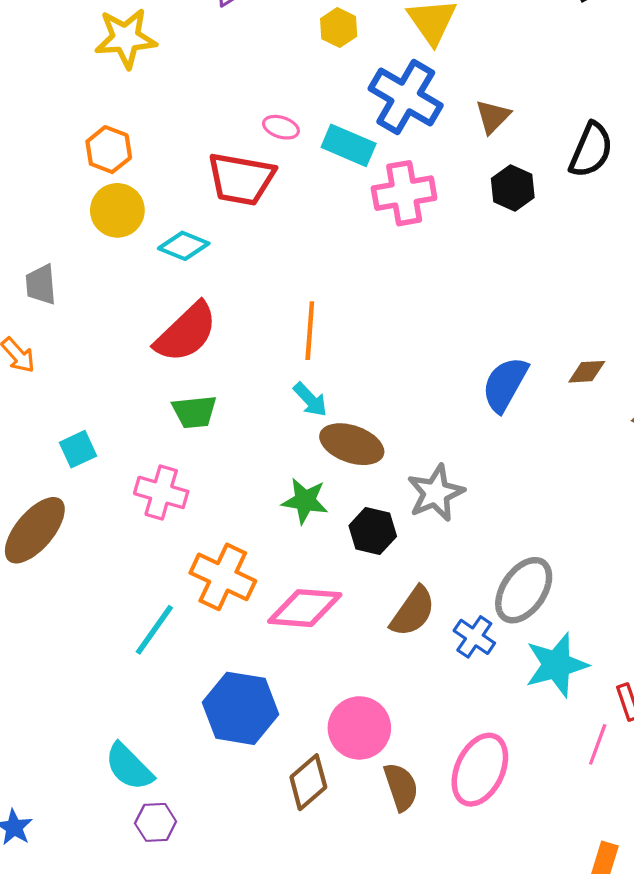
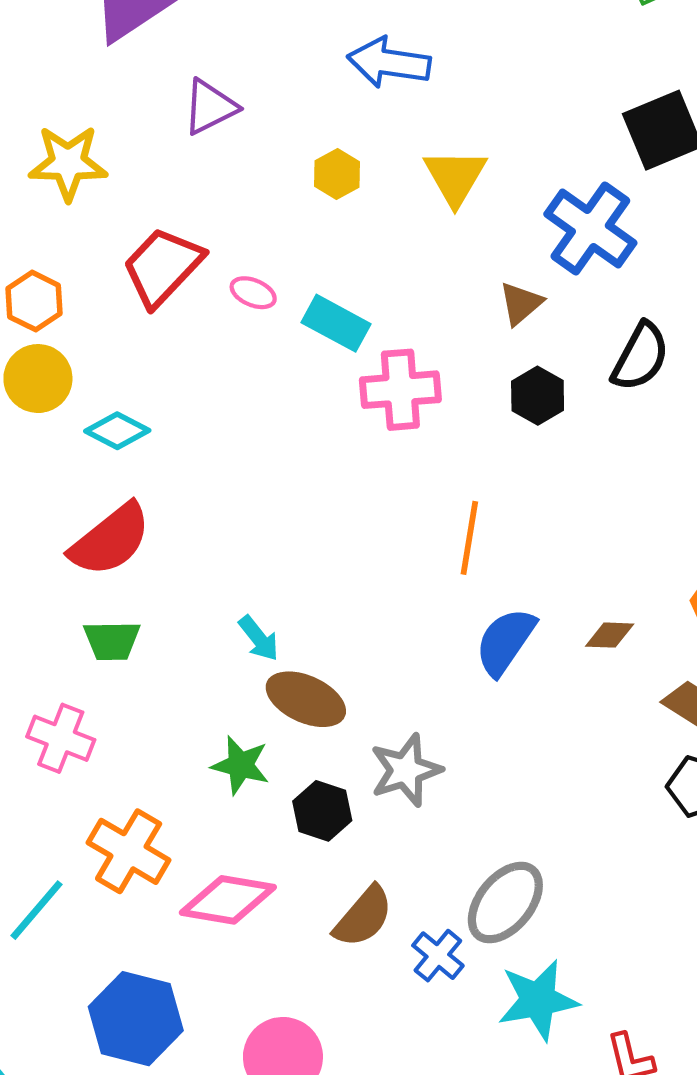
blue cross: (406, 97) -> (590, 229), moved
red trapezoid: (241, 179) -> (163, 267), moved, turned 118
orange line: (310, 331) -> (469, 538), moved

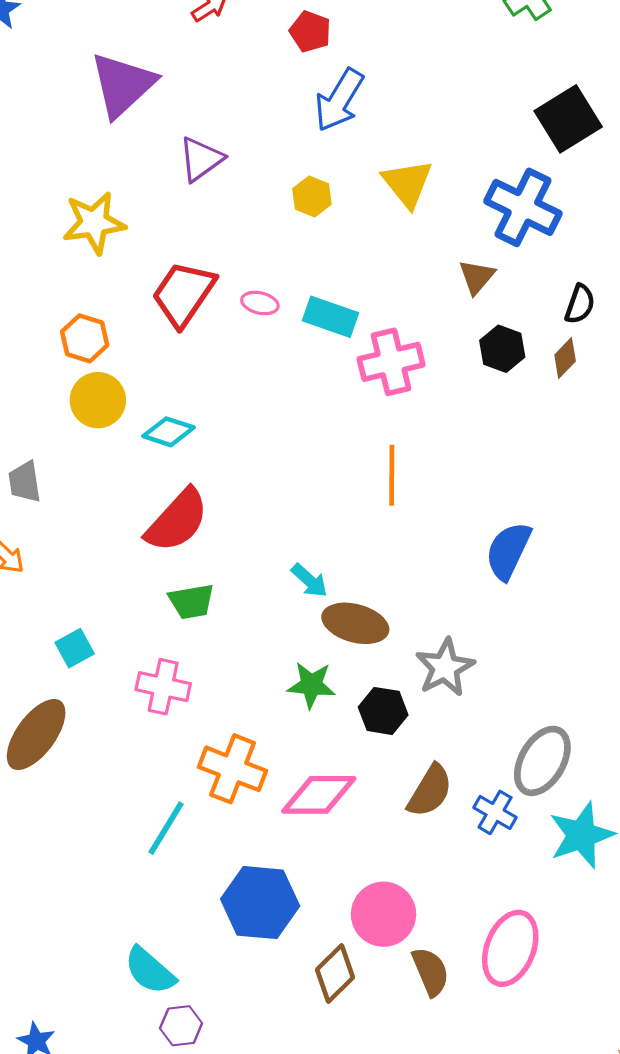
blue arrow: (389, 63) -> (339, 100), turned -58
black semicircle: (640, 357) -> (580, 304), size x0.7
orange line: (469, 538) -> (392, 475), moved
brown diamond: (610, 635) -> (565, 358), moved, turned -39

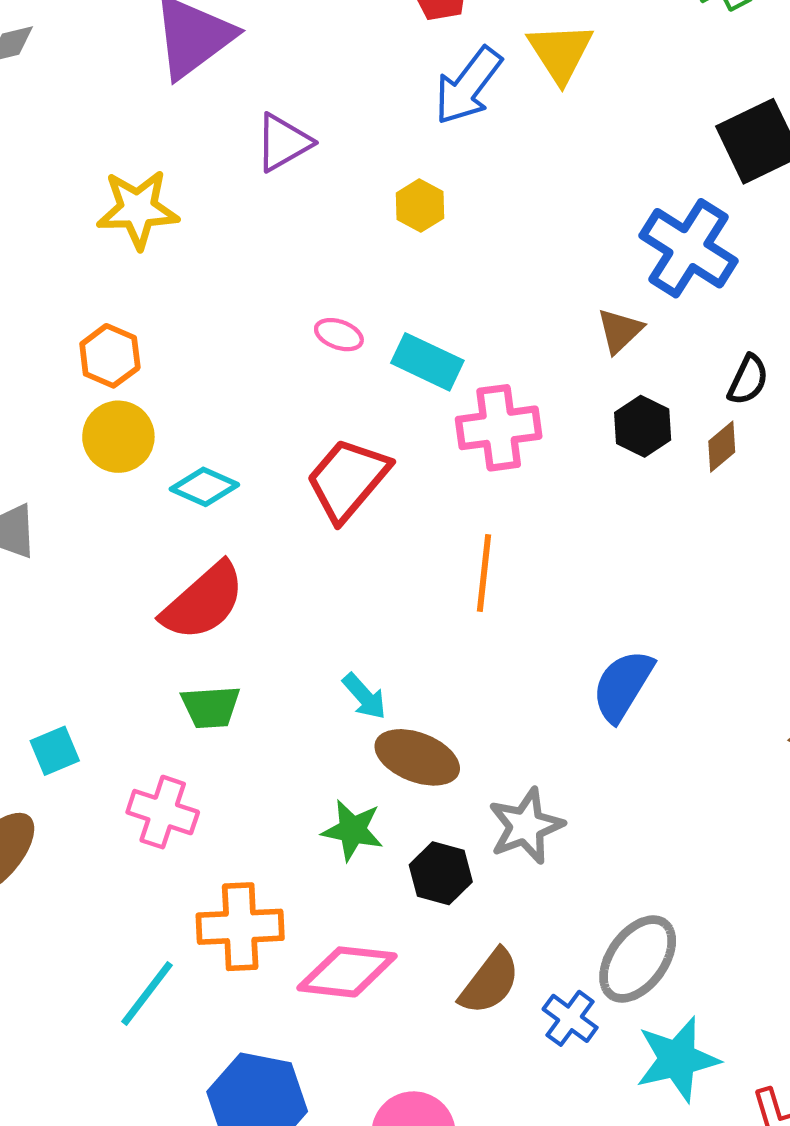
yellow triangle: (407, 183) -> (560, 52), moved
red trapezoid: (184, 294) -> (348, 479), moved
orange cross: (232, 769) -> (240, 927), turned -30

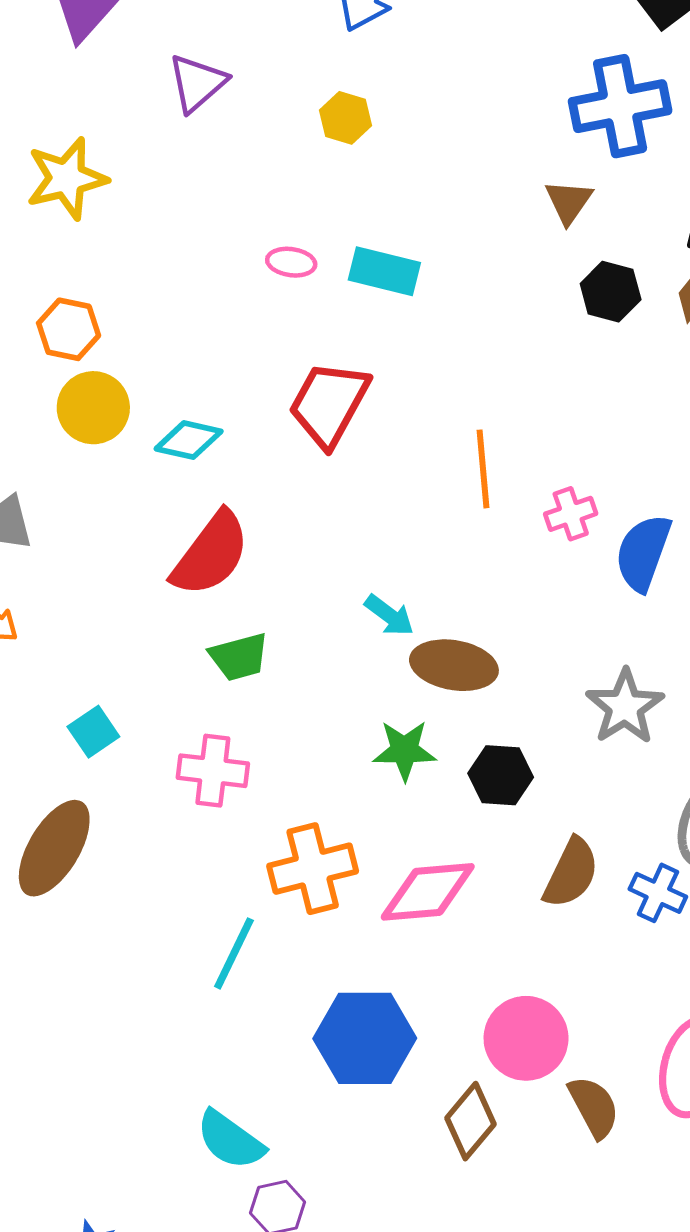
blue cross: (688, 248) -> (620, 106), turned -32
pink cross: (499, 428) -> (571, 514), moved, size x0.6
gray star: (526, 826) -> (625, 707), moved

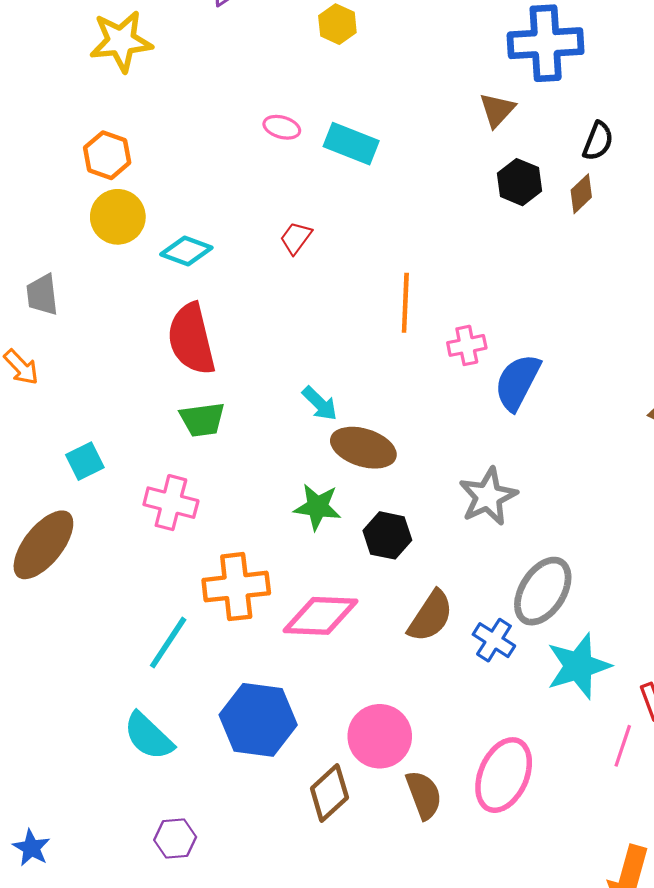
red trapezoid: (329, 404) -> (296, 238), size x0.5
red semicircle: (211, 554) -> (191, 339), turned 122
cyan semicircle: (230, 1140) -> (148, 736), moved

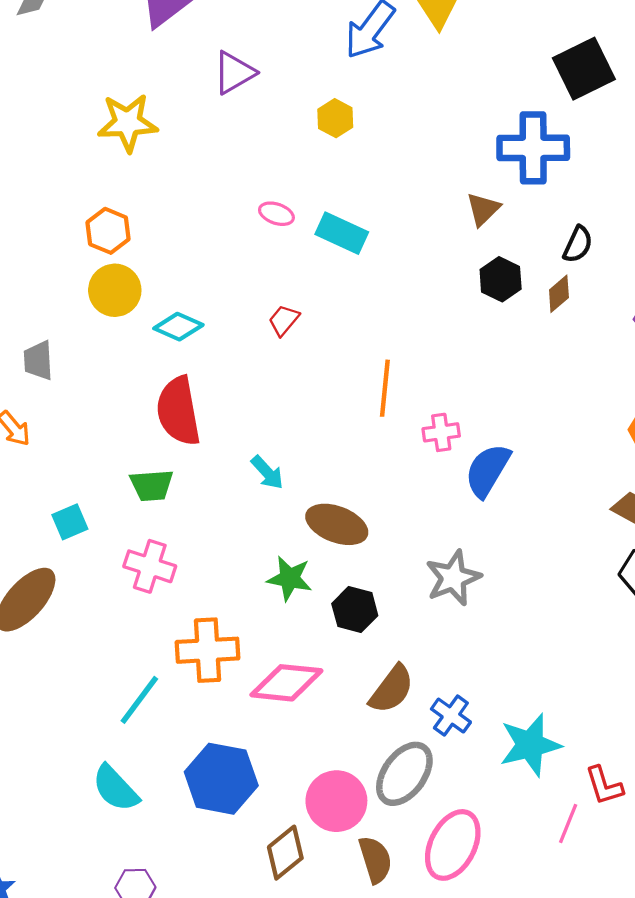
cyan arrow: (320, 403) -> (267, 472), moved
green trapezoid: (202, 419) -> (152, 485), moved
gray ellipse: (543, 591) -> (404, 774), moved

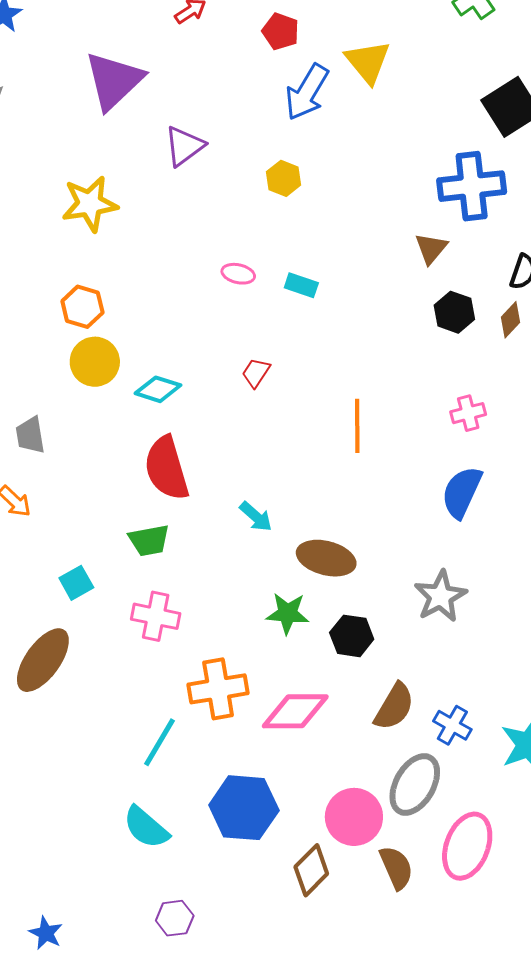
cyan rectangle: (342, 233) -> (301, 285), size x0.7
pink cross: (441, 432) -> (468, 413), moved

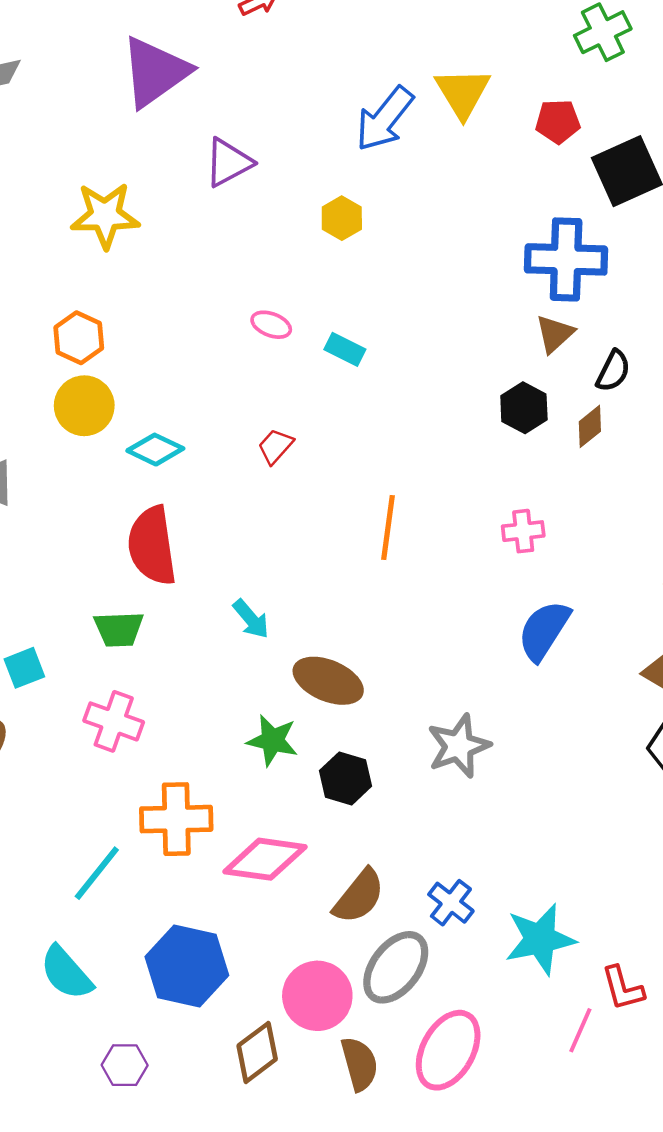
red pentagon: (281, 31) -> (558, 121), moved, turned -30
brown triangle: (431, 248) -> (555, 334), moved
blue semicircle: (462, 492) -> (544, 630), moved
brown semicircle: (394, 707) -> (359, 896), moved
purple hexagon: (175, 918) -> (125, 1065), moved

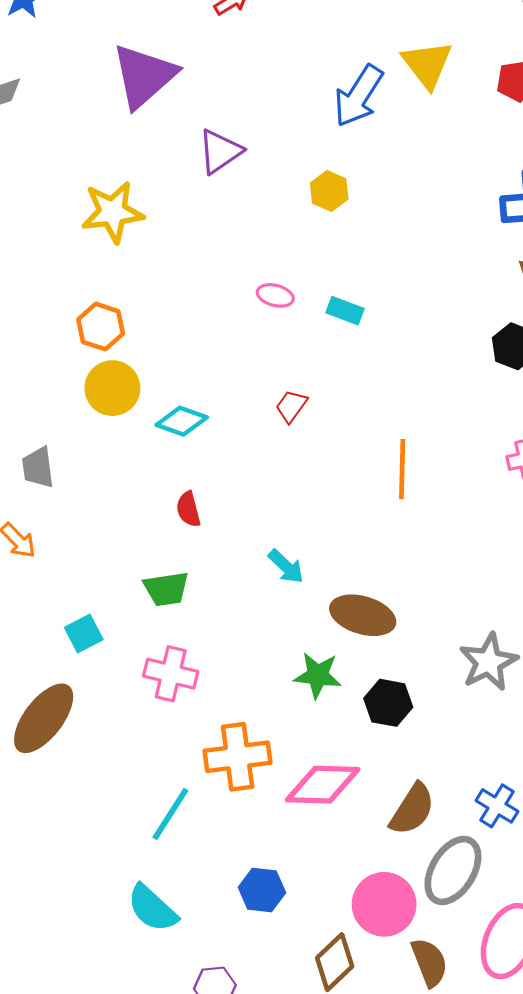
red semicircle: (152, 546) -> (188, 509), size x0.5
blue hexagon: (187, 966) -> (262, 890), size x0.6

